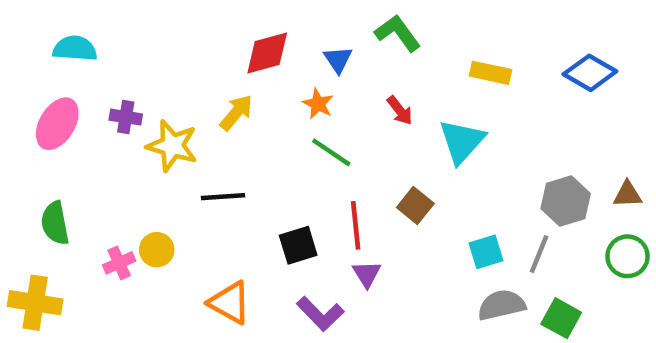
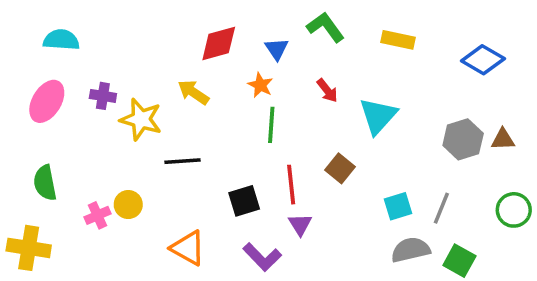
yellow rectangle: (490, 73) -> (398, 40), moved
yellow arrow: (236, 113) -> (193, 92), turned -96
green line: (331, 152) -> (271, 125), turned 60
brown triangle: (628, 194) -> (503, 139), moved
gray hexagon: (566, 201) -> (463, 139), moved

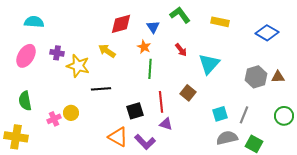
purple triangle: (300, 224) -> (166, 124), turned -40
orange triangle: (188, 248) -> (118, 137), moved

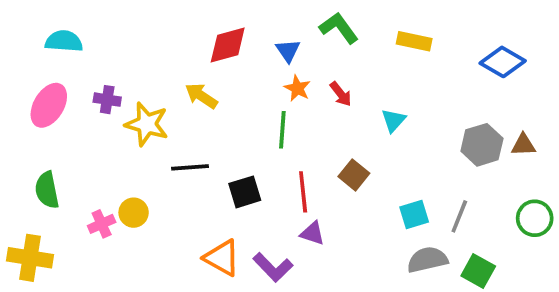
orange star: (144, 47) -> (297, 88), moved
cyan triangle: (209, 64) -> (393, 120), size x0.6
black square: (135, 111) -> (245, 192), moved

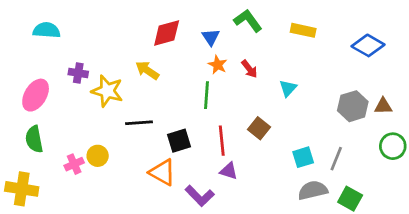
pink ellipse: (49, 105) -> (36, 95), moved
green circle: (535, 218) -> (393, 146), moved
orange triangle: (222, 258) -> (162, 172), moved

